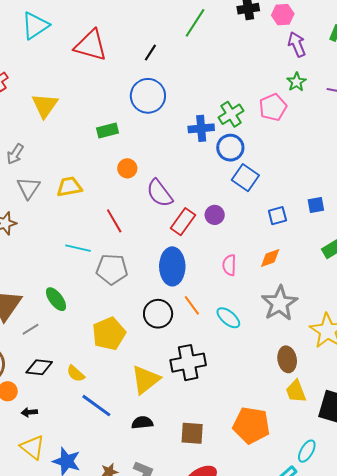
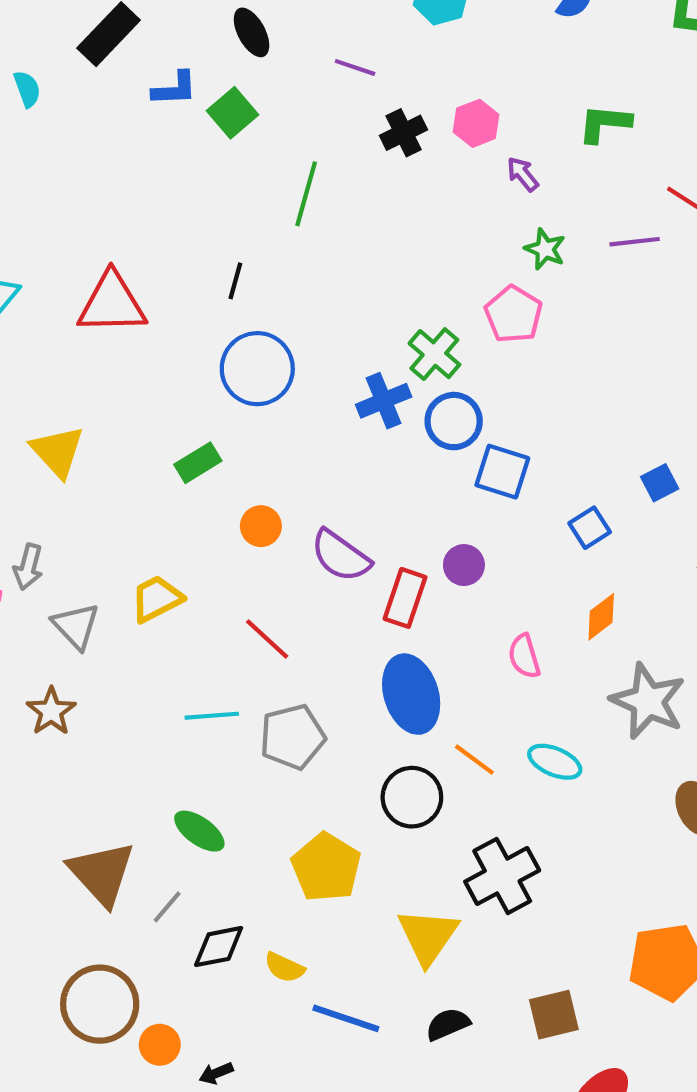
purple arrow: (297, 44) -> (523, 174), size x0.7
black diamond: (39, 367) -> (219, 947), moved

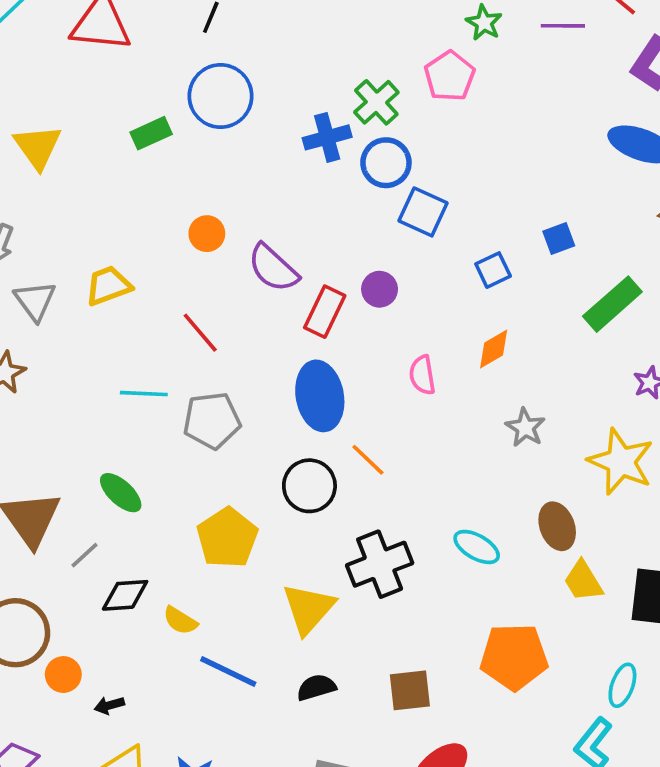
green rectangle: (198, 463) -> (151, 133), moved
gray star: (648, 701) -> (525, 428), size x0.6
cyan ellipse: (555, 762) -> (477, 547), moved

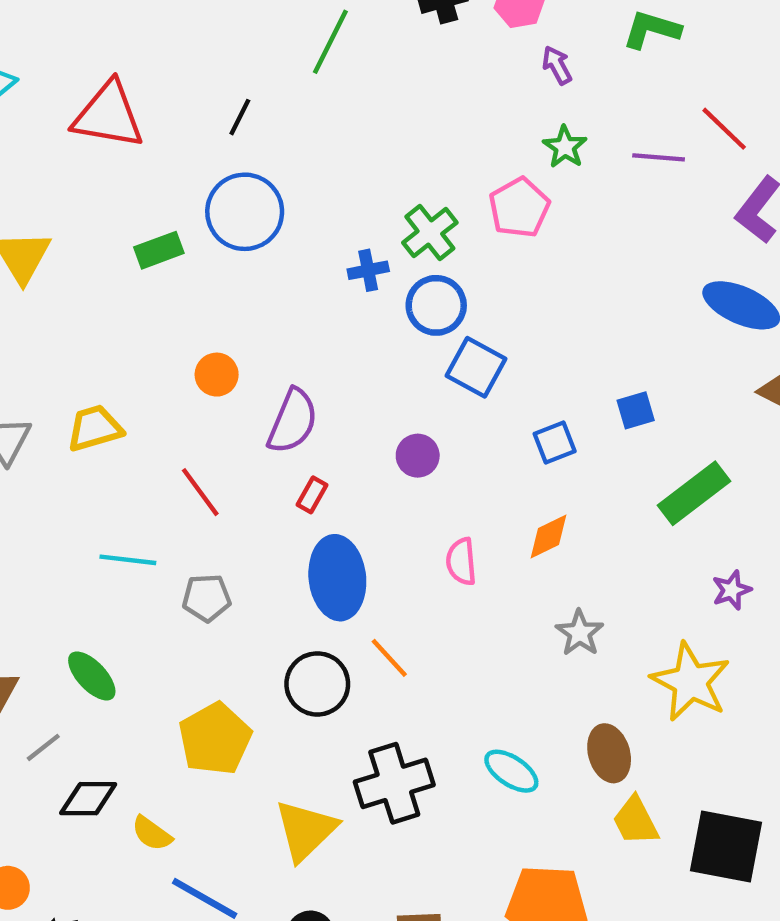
blue cross: (327, 137) -> (368, 270), size x0.7
purple semicircle: (273, 268) -> (293, 421), turned -114
red rectangle: (325, 312) -> (312, 495), moved, size x0.6
gray pentagon: (212, 421) -> (207, 598), size x0.7

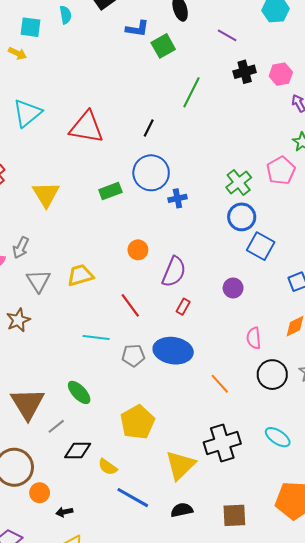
blue cross: (368, 270) -> (177, 198), moved
blue ellipse: (337, 578) -> (173, 351), moved, turned -75
black circle: (317, 684) -> (272, 375), moved

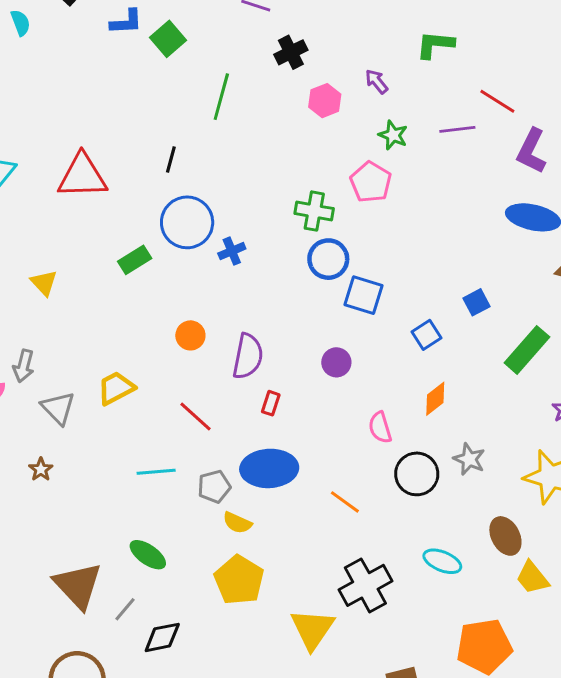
pink hexagon: (281, 74) -> (325, 101), moved
green cross: (239, 182) -> (314, 211), turned -30
yellow triangle: (46, 194) -> (44, 283), size x0.7
brown star: (18, 320) -> (41, 469), size x0.7
yellow semicircle: (108, 467) -> (237, 523), moved

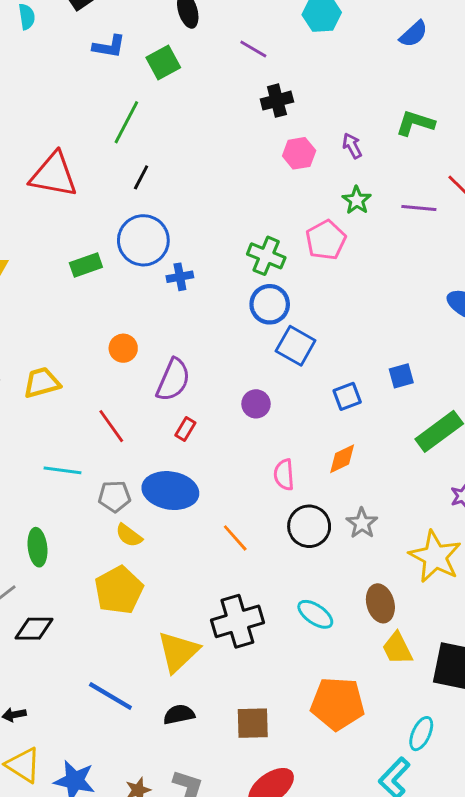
blue L-shape: (126, 22) -> (109, 46), moved
green line: (221, 97) -> (126, 122), moved
green ellipse: (148, 555) -> (37, 547), turned 36

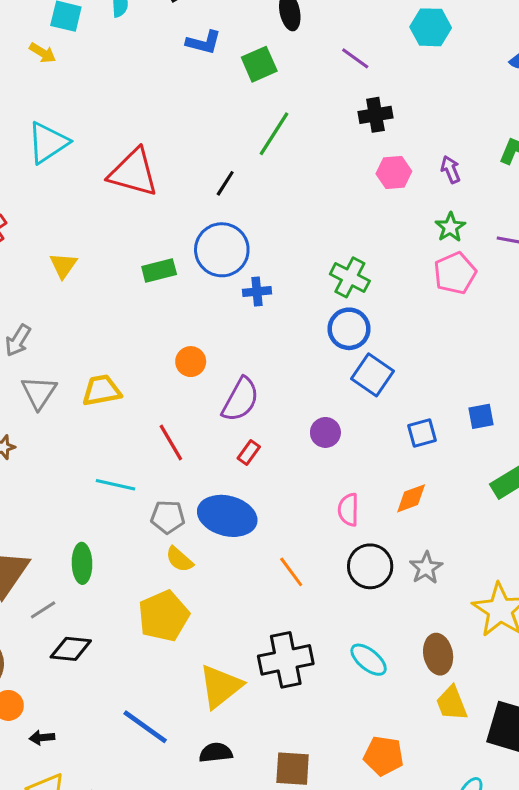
green line: (126, 122) -> (274, 134), moved
pink pentagon: (326, 240) -> (455, 273), moved
orange pentagon: (337, 704) -> (384, 756), size x0.7

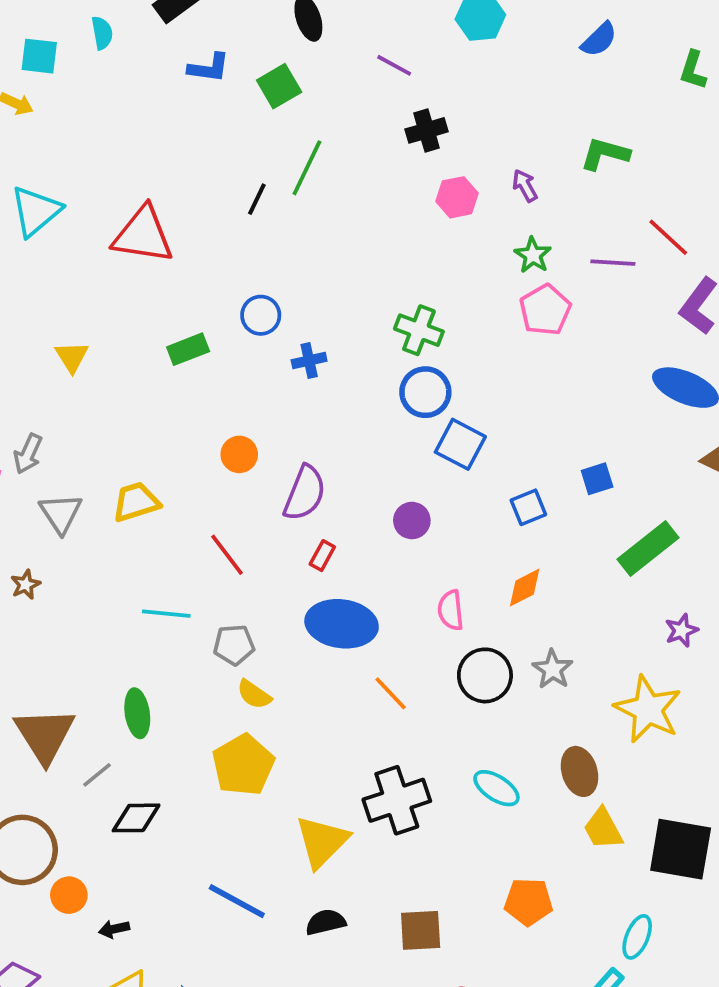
black line: (225, 183) -> (257, 199), moved
blue circle: (222, 250) -> (261, 315), size x0.6
blue ellipse: (227, 516) -> (342, 624), moved

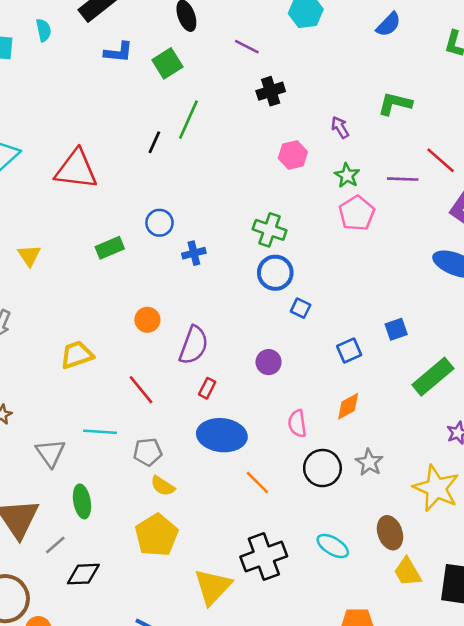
pink hexagon: (457, 197) -> (293, 155), moved
blue square: (460, 444) -> (301, 308), size x0.6
gray triangle: (61, 513) -> (50, 453), moved

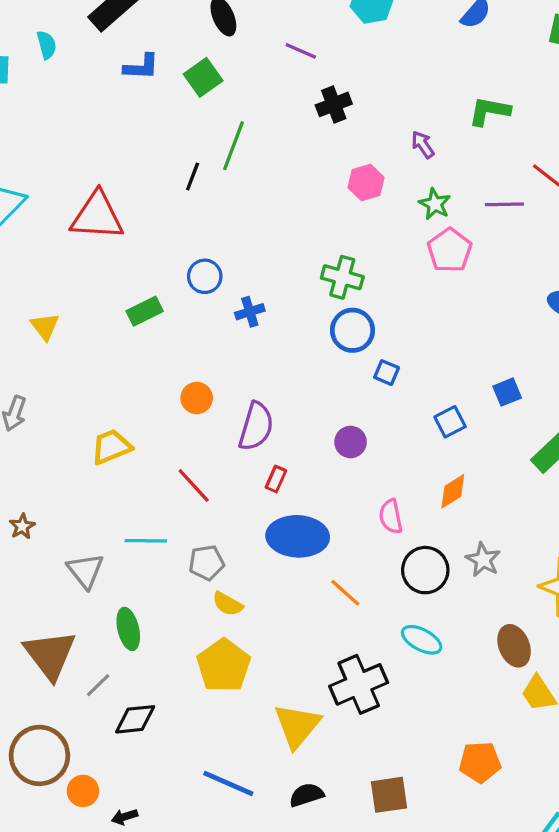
cyan ellipse: (333, 546) -> (422, 640), moved

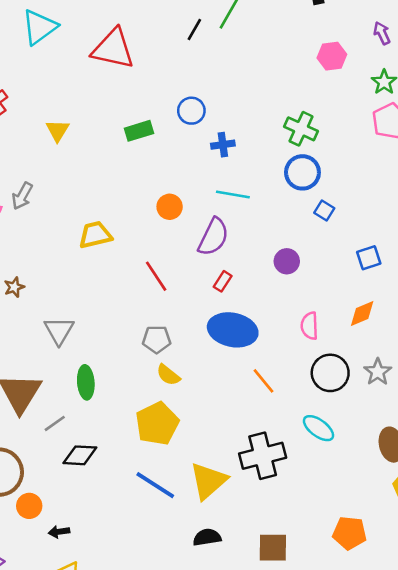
cyan line: (146, 541) -> (233, 194), moved
blue line: (228, 783) -> (155, 485), moved

